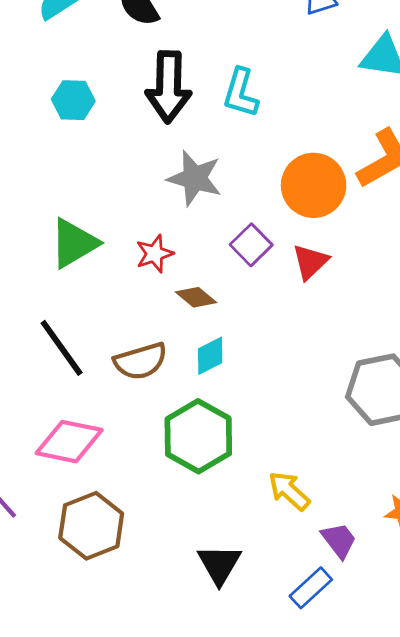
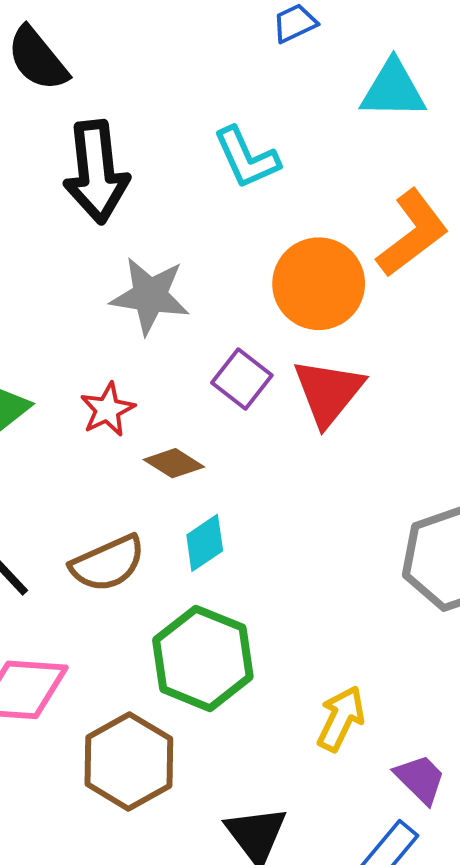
cyan L-shape: (241, 93) -> (247, 158), moved, turned -33
red triangle: (310, 262) -> (328, 392), size x1.4
yellow arrow: (289, 491) -> (341, 719), turned 81
brown hexagon: (91, 526) -> (129, 761), moved

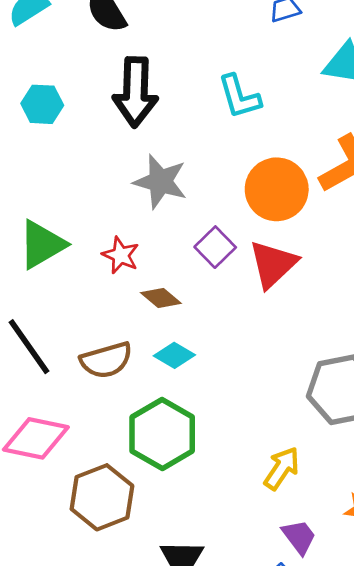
red star: (107, 410) -> (121, 255), turned -30
cyan diamond: (205, 543) -> (174, 355), turned 57
yellow arrow: (341, 719) -> (282, 468), moved

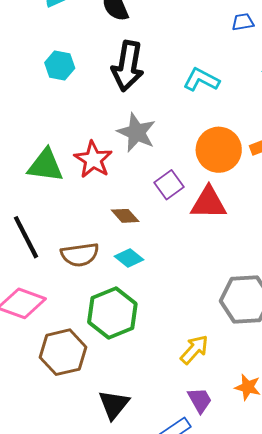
cyan L-shape: (239, 97) -> (201, 80), turned 126
green triangle: (42, 244) -> (46, 165), turned 30
red star: (121, 255) -> (93, 160), moved, size x1.4
red triangle: (273, 264) -> (209, 203), turned 36

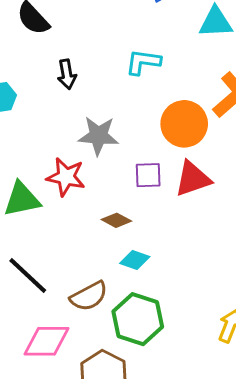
black arrow: (128, 66) -> (67, 74), size x0.6
purple square: (169, 185) -> (148, 175), turned -36
brown semicircle: (80, 255) -> (89, 296), moved

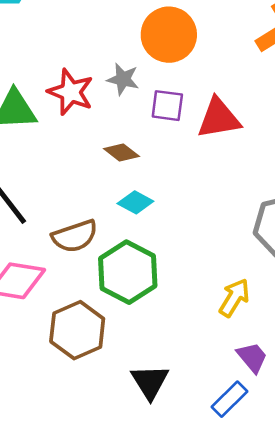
orange circle: (184, 124) -> (169, 35), moved
gray star: (98, 136) -> (123, 79), moved, size x0.7

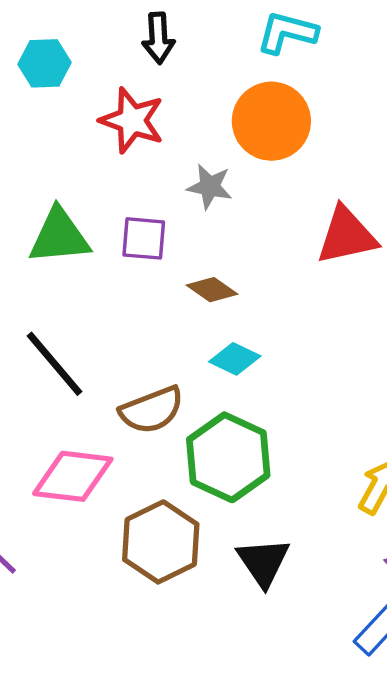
red star: (71, 92) -> (132, 120), moved
purple square: (167, 106) -> (144, 238), moved
black triangle: (150, 382) -> (263, 562), moved

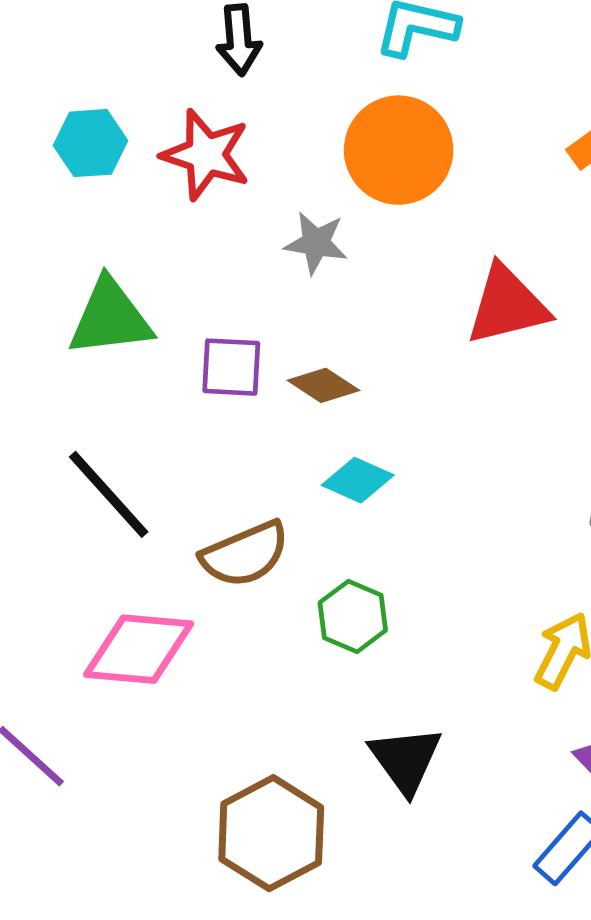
cyan hexagon: (45, 63) -> (90, 143), moved
purple square: (144, 238) -> (231, 367), moved
green hexagon: (228, 457) -> (353, 616), size x0.6
brown hexagon: (161, 542) -> (271, 833), moved

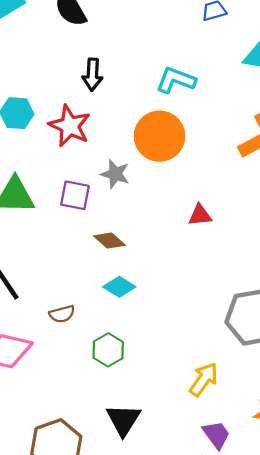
red triangle: (507, 305) -> (200, 215), size x0.6
purple square: (231, 367) -> (75, 195), moved
brown semicircle: (245, 554) -> (62, 314), size x0.6

